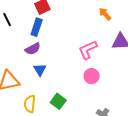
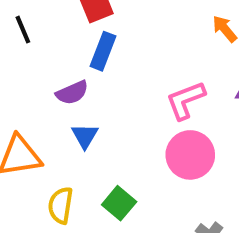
blue rectangle: (37, 27) -> (103, 51), moved
pink circle: (92, 76) -> (190, 155), size x1.5

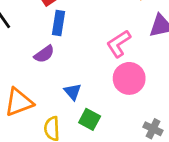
blue triangle: (85, 136) -> (73, 92), moved

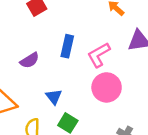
blue rectangle: (59, 23) -> (67, 46), moved

